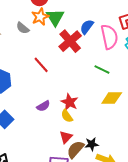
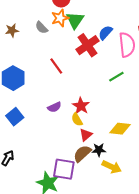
green line: (102, 70) -> (116, 77), turned -63
yellow diamond: (112, 98) -> (120, 129), moved
red triangle: (66, 137) -> (86, 135), moved

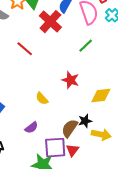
red star: (81, 106) -> (70, 80), moved
purple semicircle: (54, 107) -> (31, 128), moved
yellow semicircle: (77, 119) -> (42, 99), moved
red triangle: (86, 135) -> (72, 150), moved

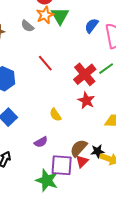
red cross: (50, 22) -> (85, 74), moved
black star: (85, 121) -> (97, 151), moved
red triangle: (72, 150) -> (82, 161), moved

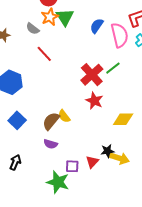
red line: (45, 63) -> (44, 54), moved
purple semicircle: (41, 142) -> (51, 144), turned 48
brown semicircle: (79, 148) -> (51, 121), moved
purple square: (62, 165) -> (72, 166), size x0.6

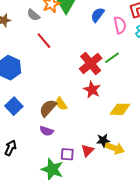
pink semicircle: (120, 35) -> (120, 25), size x0.7

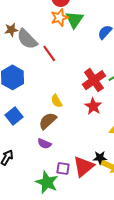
gray semicircle: (33, 15) -> (27, 39), moved, size x1.6
yellow semicircle: (61, 104) -> (57, 101), moved
red triangle: (87, 150) -> (84, 166), size x1.6

